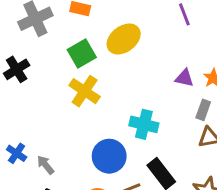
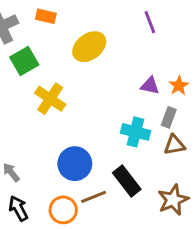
green square: (82, 53) -> (24, 61), moved
cyan cross: (144, 124) -> (135, 132), moved

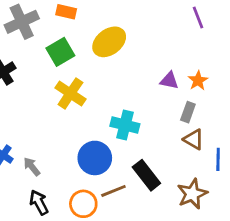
purple line: (150, 22) -> (198, 18), moved
green square: (24, 61) -> (60, 52), moved
cyan cross: (135, 132) -> (125, 125), moved
brown triangle: (174, 145) -> (194, 139), turned 40

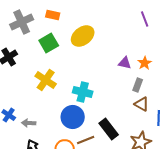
yellow cross: (70, 93) -> (46, 80), moved
cyan cross: (125, 125) -> (83, 92), moved
gray arrow: (32, 167) -> (29, 123), turned -48

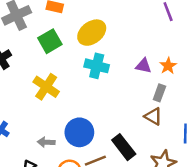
cyan cross: (83, 92) -> (97, 66), moved
brown triangle: (142, 104) -> (153, 116), moved
gray arrow: (29, 123) -> (46, 142), moved

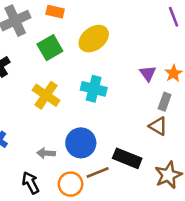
cyan cross: (97, 66) -> (94, 89), moved
purple triangle: (143, 66) -> (148, 73), turned 42
black rectangle: (124, 147) -> (127, 158), turned -30

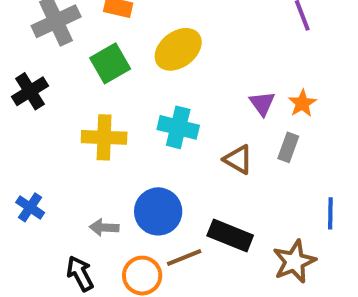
yellow cross: (46, 95) -> (104, 137), turned -32
brown triangle: (158, 126) -> (238, 159), moved

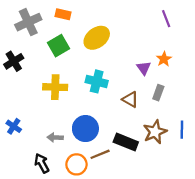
orange star: (302, 103) -> (164, 59), moved
brown star: (294, 262) -> (155, 132), moved

